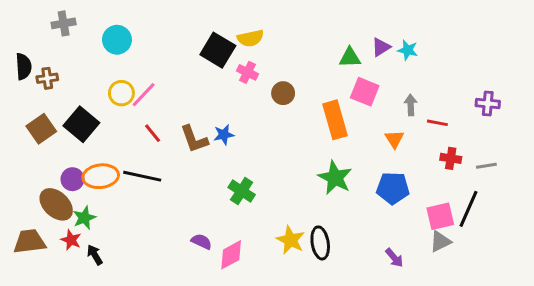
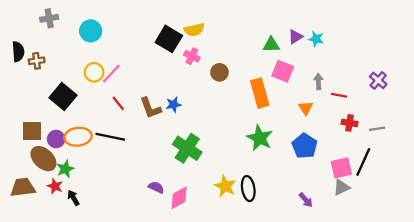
purple cross: (488, 104) -> (378, 80), turned 36
brown square: (41, 129) -> (32, 131), moved, turned 35
blue pentagon: (393, 188) -> (305, 146), turned 30
green cross: (242, 191) -> (187, 148), size x1.4

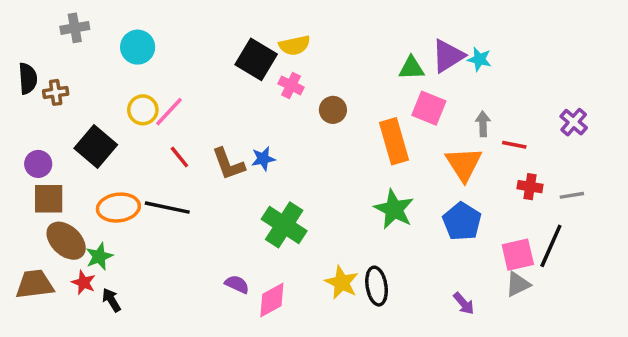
purple triangle: (295, 37) -> (448, 56), size x1.5
orange triangle: (306, 108) -> (464, 164), size x1.6
purple circle: (56, 139) -> (38, 164), moved

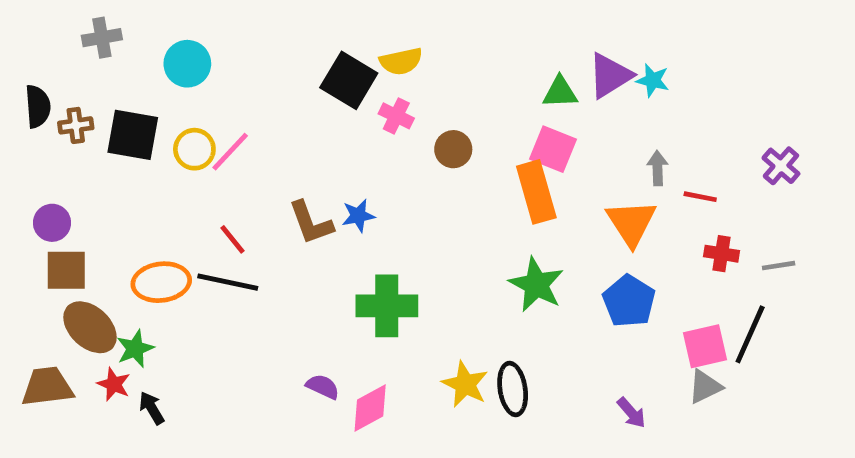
pink square: (429, 108) -> (553, 149), moved
black square: (96, 146) -> (133, 135), moved, turned -30
red line: (179, 157) -> (232, 239), moved
green cross: (284, 225) -> (387, 306), turned -33

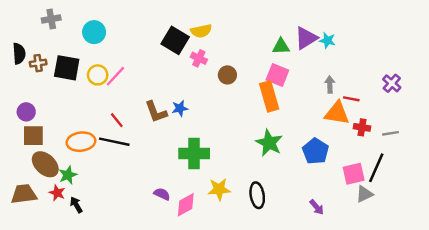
orange triangle: (631, 223) -> (337, 113), moved, turned -48
yellow star: (465, 384) -> (219, 189), moved, turned -30
gray triangle: (705, 387) -> (364, 194), moved

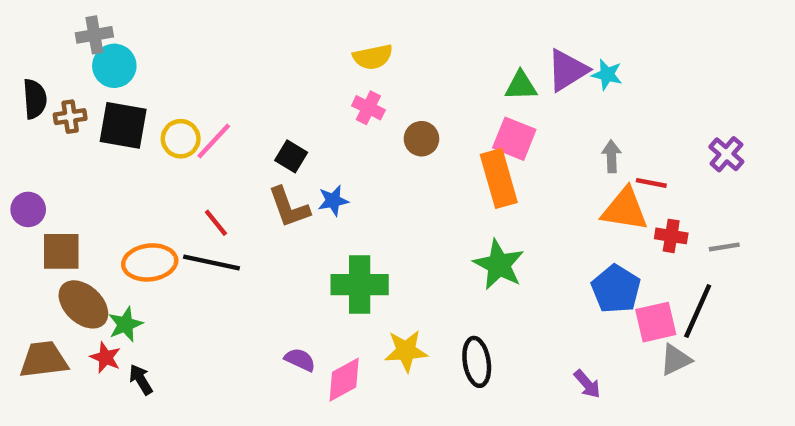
cyan circle: (94, 32) -> (114, 66), moved
black square: (175, 40) -> (291, 156), moved, size x0.6
purple circle: (26, 112) -> (28, 209), moved
blue pentagon: (316, 151) -> (616, 289), moved

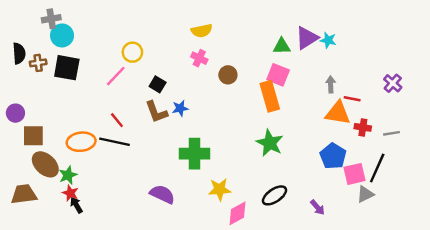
yellow circle: (181, 139) -> (132, 52), moved
red star: (105, 357) -> (70, 193), moved
purple semicircle: (300, 360) -> (162, 194), size x1.5
black ellipse: (477, 362) -> (275, 195), moved, turned 65
pink diamond: (344, 380) -> (238, 213), moved

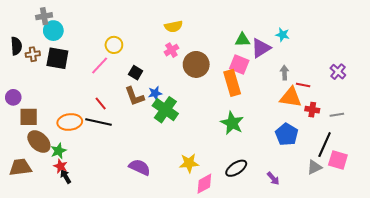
purple triangle: (307, 38) -> (261, 48), moved
pink cross: (199, 58) -> (171, 50), turned 32
brown circle: (228, 75) -> (196, 64), size x1.6
green cross: (195, 154) -> (165, 110), moved, turned 35
pink square: (354, 174) -> (338, 160), moved, turned 30

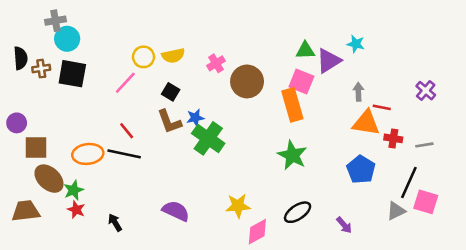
yellow semicircle: (174, 26) -> (173, 56), moved
black arrow: (66, 176) -> (115, 223), moved

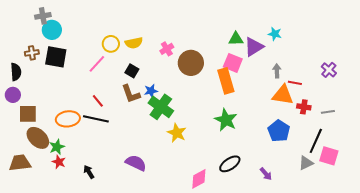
black semicircle: (21, 58) -> (16, 72), moved
yellow star: (238, 206) -> (177, 133), moved, turned 30

